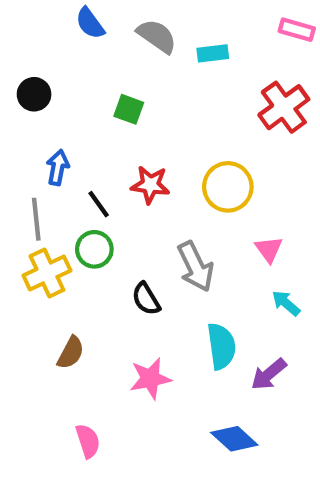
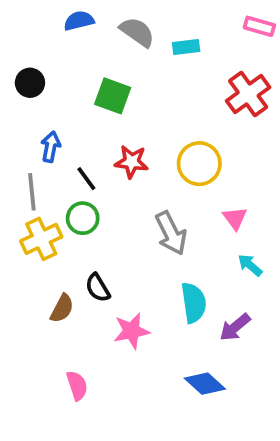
blue semicircle: (90, 23) -> (79, 21), turned 112
green square: (129, 109) -> (113, 96), size x1.4
black semicircle: (146, 299) -> (98, 288), moved

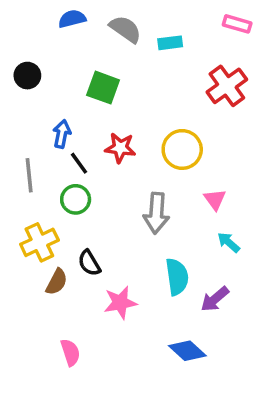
blue arrow: (51, 147) -> (62, 134), moved
gray arrow: (171, 233) -> (156, 213), turned 30
yellow cross: (41, 239) -> (39, 242), moved

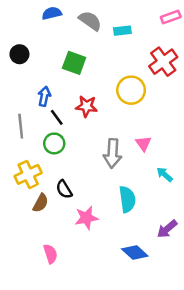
pink rectangle: (237, 24) -> (171, 17), turned -36
yellow circle: (182, 149) -> (131, 90), moved
pink triangle: (215, 199) -> (143, 143), moved
purple arrow: (215, 299) -> (167, 229), moved

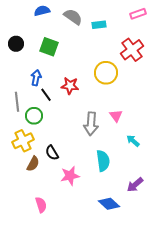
green square: (74, 63) -> (49, 47), moved
green circle: (54, 143) -> (34, 116), moved

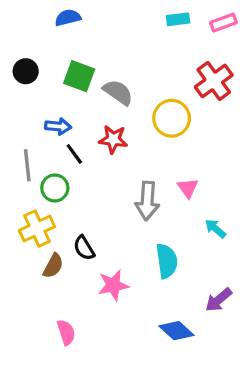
gray semicircle: (73, 17) -> (118, 92), moved
cyan rectangle: (99, 25) -> (178, 19), moved
blue arrow: (36, 78) -> (58, 126), turned 84

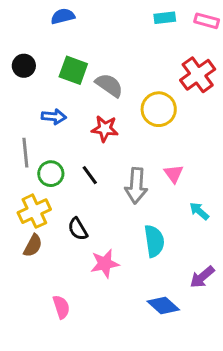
pink rectangle: (223, 23) -> (207, 21), turned 35
black line: (74, 154) -> (90, 175), moved
brown semicircle: (53, 266) -> (33, 246), moved

